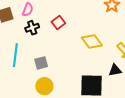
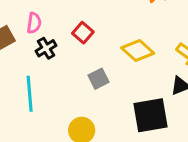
gray square: (41, 63) -> (99, 79), moved

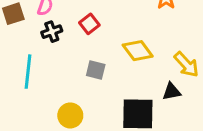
gray square: (99, 79) -> (96, 70), turned 30

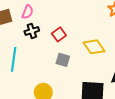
red square: (89, 24) -> (59, 34), moved

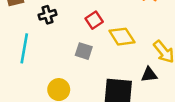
red square: (59, 34) -> (94, 20), moved

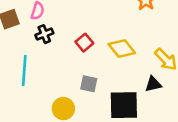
red square: (94, 20) -> (84, 43), moved
gray square: (84, 51) -> (89, 84), moved

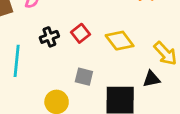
black cross: (44, 34) -> (49, 37), moved

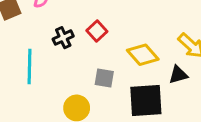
yellow diamond: (120, 41) -> (143, 55), moved

